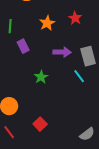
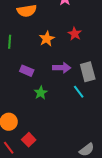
purple rectangle: (23, 46) -> (27, 71), moved, turned -40
red square: (40, 124) -> (29, 140), moved

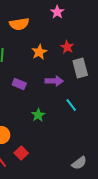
gray rectangle: (88, 72) -> (80, 68), moved
green star: (41, 93) -> (38, 115), moved

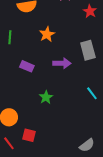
red star: (67, 47) -> (90, 11), moved
cyan line: (71, 105) -> (92, 93), moved
red square: (21, 153) -> (29, 135), turned -32

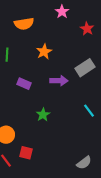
gray rectangle: (88, 50) -> (85, 68), turned 72

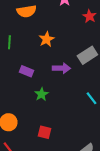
green star: (43, 115) -> (41, 94), moved
red square: (26, 153) -> (44, 132), moved

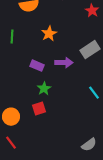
purple rectangle: (26, 71) -> (37, 66), moved
red square: (44, 132) -> (39, 109), moved, turned -32

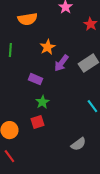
purple arrow: (64, 63) -> (61, 63), moved, turned 126
gray semicircle: (89, 145) -> (78, 144), moved

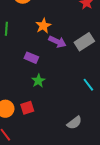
purple arrow: (61, 63) -> (57, 42), turned -102
red square: (37, 122) -> (27, 108), moved

